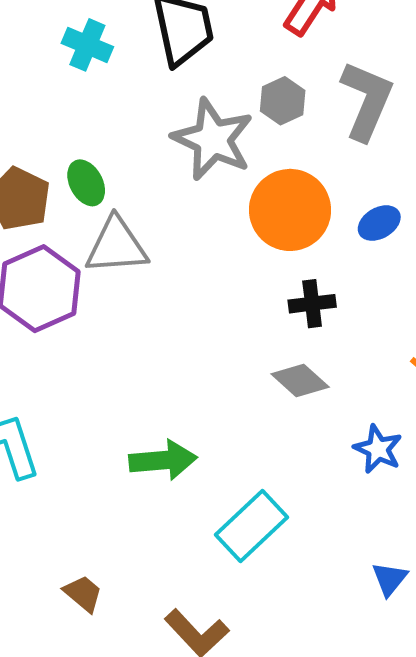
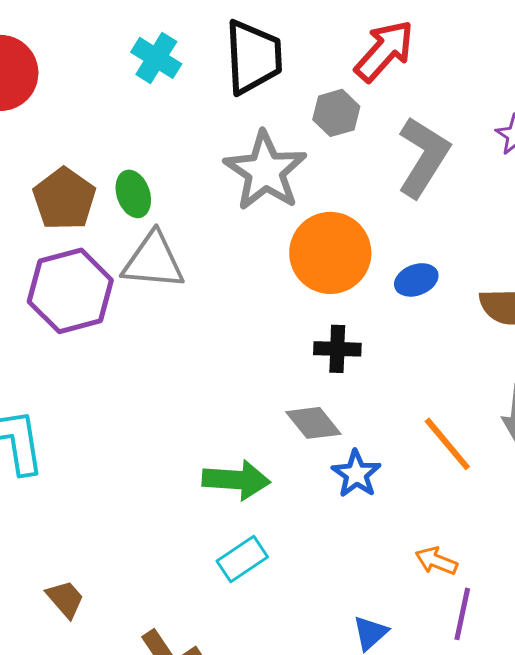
gray hexagon: (283, 101) -> (336, 113), moved
blue star: (378, 449) -> (356, 474), moved
green arrow: (163, 460) -> (236, 480), moved
cyan rectangle: (251, 526) -> (242, 559), size x0.7

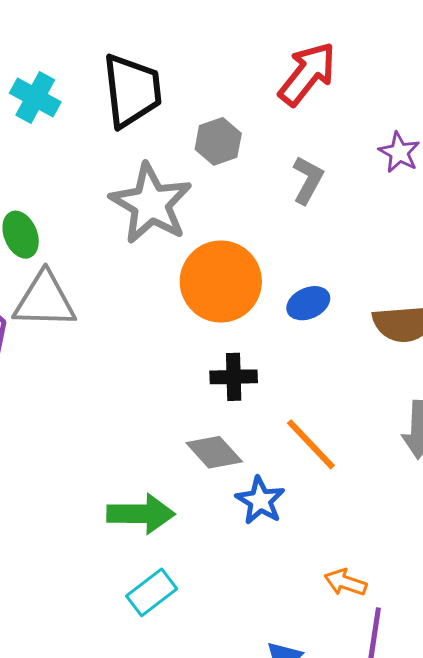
red arrow: (384, 51) -> (307, 74), moved
gray L-shape: (423, 157) -> (308, 180), size x0.6
orange line: (447, 444) -> (311, 444), moved

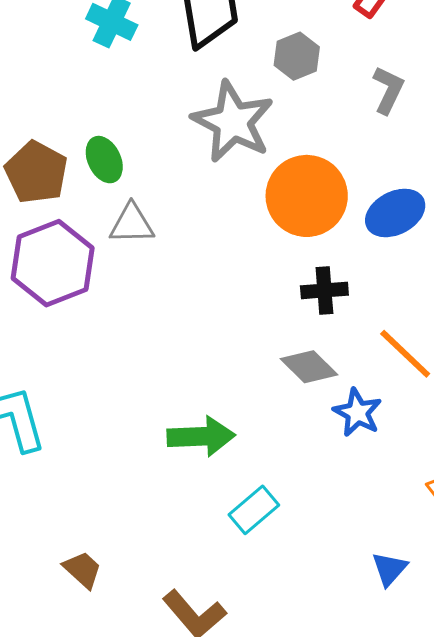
gray triangle: (45, 300) -> (132, 224), size x0.7
blue ellipse: (308, 303) -> (395, 213), size x1.4
green arrow: (141, 514) -> (201, 436), moved

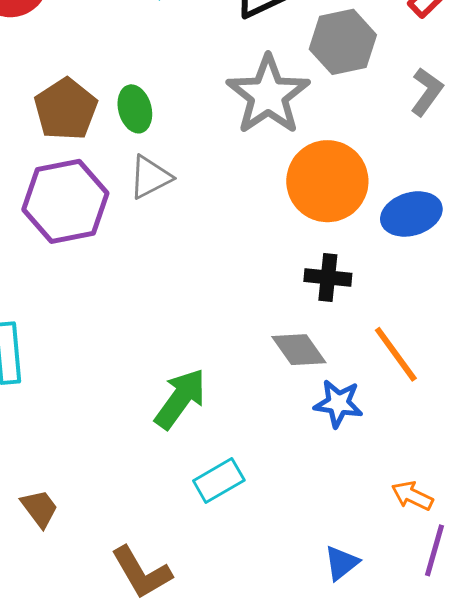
gray hexagon: (297, 56) -> (343, 42), size x1.4
gray triangle: (132, 224) -> (150, 177), turned -36
blue star: (357, 413) -> (338, 403), turned -30
green arrow: (201, 436) -> (180, 399), turned -62

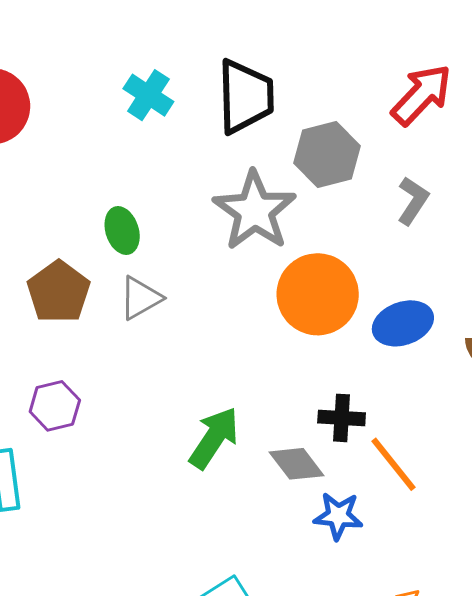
brown pentagon: (66, 109) -> (59, 292), moved
purple hexagon: (65, 201) -> (55, 406), moved, size x0.6
black cross: (328, 277) -> (342, 418), moved
green arrow: (180, 399) -> (214, 438), moved

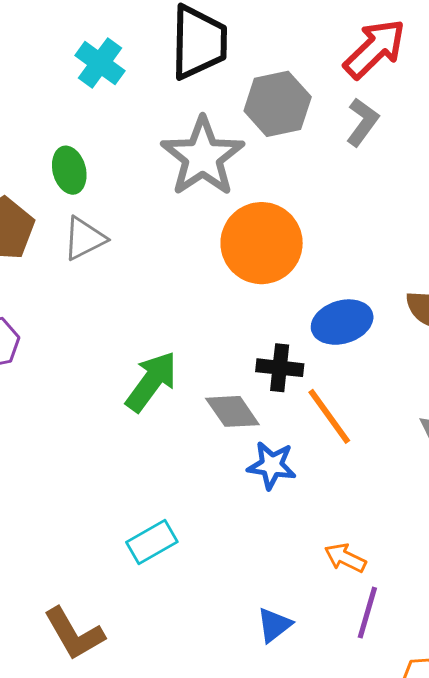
cyan cross: (148, 95) -> (100, 63), moved
gray L-shape: (413, 201) -> (362, 122), moved
blue ellipse: (403, 323) -> (342, 322), moved

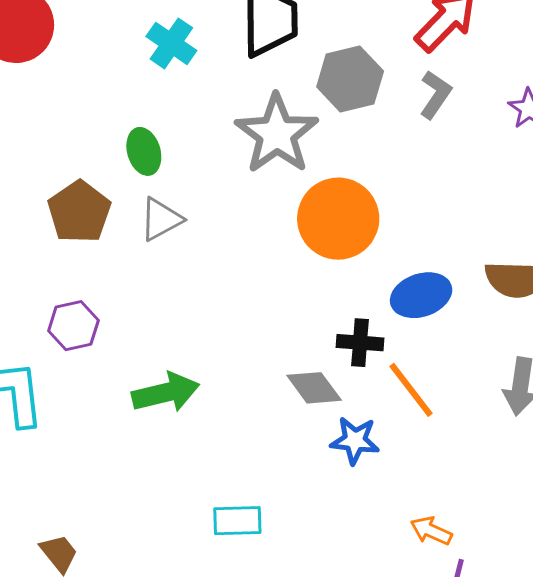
green arrow: (151, 382) -> (166, 393), moved, turned 42
cyan rectangle: (152, 542) -> (237, 521), turned 30

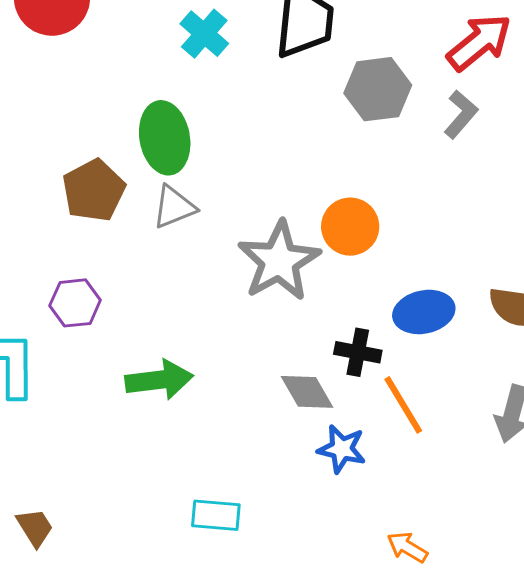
gray star: (277, 134) -> (279, 261), moved
green ellipse: (144, 151) -> (165, 138), size x1.5
orange circle: (338, 219) -> (350, 227), size x0.7

